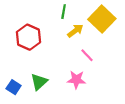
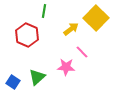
green line: (64, 12) -> (44, 11), moved
pink star: (76, 80) -> (66, 67), moved

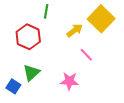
pink star: (66, 67) -> (69, 81), moved
green triangle: (37, 77) -> (31, 73), moved

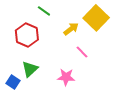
green line: (46, 11) -> (44, 11), turned -64

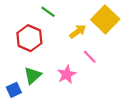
pink star: (66, 77) -> (67, 74), moved, turned -30
blue square: (13, 82) -> (14, 90), turned 32

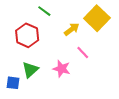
pink star: (67, 74) -> (62, 69), turned -30
blue square: (14, 90) -> (13, 83), turned 32

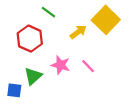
pink line: (83, 53) -> (88, 66), moved
pink star: (62, 69) -> (61, 65), moved

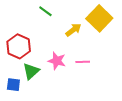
red hexagon: (30, 39) -> (19, 46), moved
pink line: (88, 66) -> (83, 62), turned -48

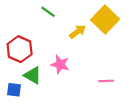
pink line: (83, 62) -> (106, 81), moved
green triangle: (31, 71) -> (33, 75), turned -48

